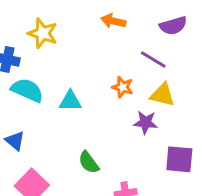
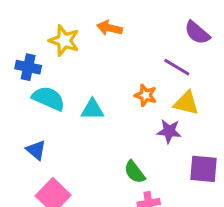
orange arrow: (113, 21) -> (110, 28), moved
purple semicircle: (173, 26) -> (197, 33), turned 56
green semicircle: (89, 162) -> (135, 172), moved

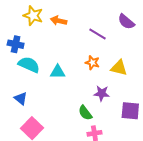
orange arrow: (110, 28) -> (59, 21), moved
yellow star: (64, 41) -> (33, 16), moved
purple line: (177, 67) -> (98, 34), moved
purple star: (169, 131) -> (102, 93), moved

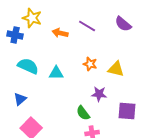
orange arrow: (59, 21) -> (60, 33), moved
purple line: (98, 34) -> (87, 26), moved
blue cross: (16, 44) -> (15, 35), moved
blue triangle: (21, 98) -> (20, 99), turned 40

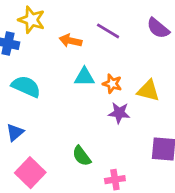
cyan triangle: (56, 73) -> (84, 77), moved
purple star: (99, 94) -> (119, 113), moved
green semicircle: (83, 113) -> (82, 156), moved

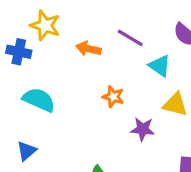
cyan triangle: (84, 77) -> (160, 66), moved, turned 35
orange star: (112, 84) -> (113, 97), moved

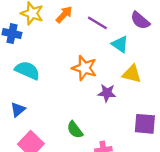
orange arrow: (88, 49) -> (64, 15), moved, turned 120
orange star: (113, 97) -> (84, 68), size x1.5

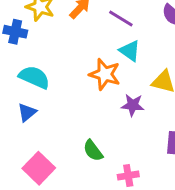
cyan triangle: (120, 44) -> (130, 51), moved
blue triangle: (18, 110) -> (27, 112), moved

